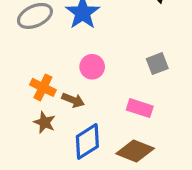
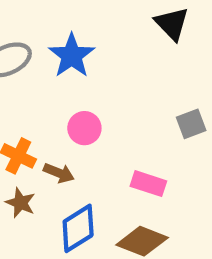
gray square: (157, 64) -> (191, 124), moved

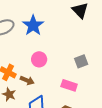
gray square: (191, 124) -> (81, 61), moved

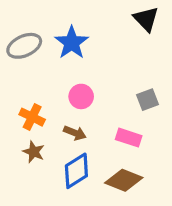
brown arrow: (27, 80) -> (75, 133), moved

